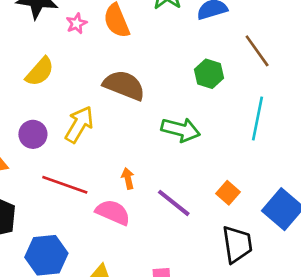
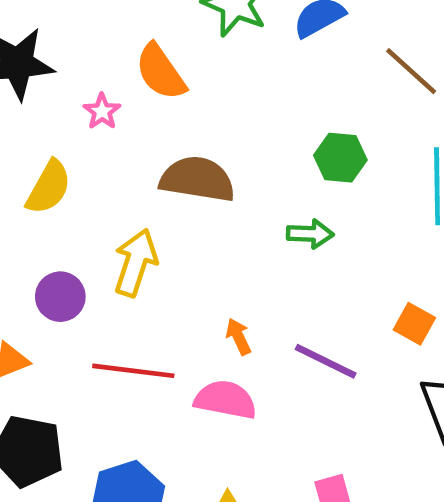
pink star: (76, 23) -> (102, 111), moved
green hexagon: (209, 74) -> (340, 158), moved
green arrow: (181, 130) -> (310, 234), size x0.7

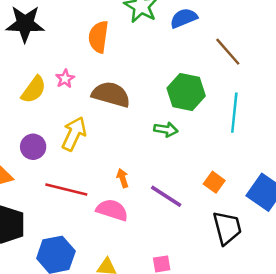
orange semicircle: (161, 72) -> (98, 37), turned 36
pink star: (102, 111) -> (65, 79), moved
green hexagon: (340, 158) -> (186, 92), size x1.4

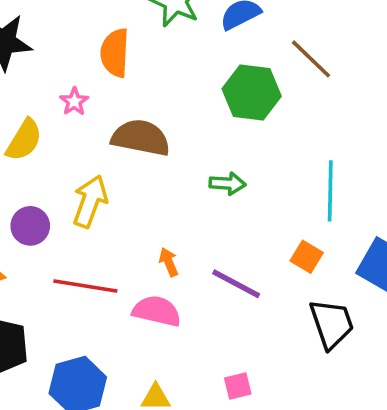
pink star: (65, 79) -> (74, 101), moved
green hexagon: (186, 92) -> (252, 93), moved
cyan line: (234, 113) -> (330, 191), moved

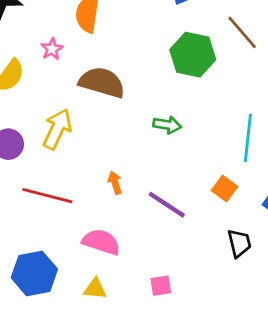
pink semicircle: (157, 311) -> (101, 242), moved
black trapezoid: (332, 324) -> (239, 243), size x0.7

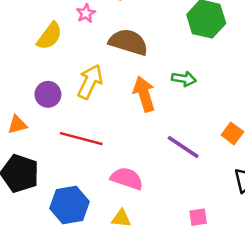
orange arrow: (115, 183) -> (144, 94), moved, size x1.8
pink square: (161, 286) -> (198, 217), moved

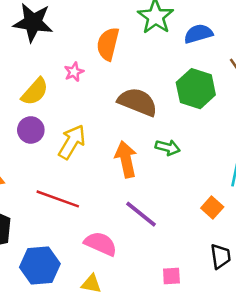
brown semicircle: (128, 42) -> (138, 102), moved
purple circle: (48, 94) -> (31, 130), moved
purple line: (183, 147) -> (141, 214), moved
pink square: (198, 217) -> (171, 276), moved

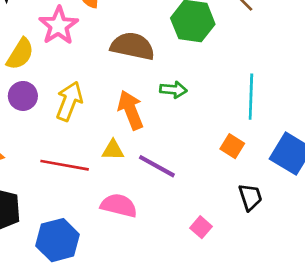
pink star: (74, 72) -> (59, 26), size x1.8
pink square: (171, 276) -> (201, 227), turned -36
yellow triangle: (91, 284) -> (113, 150), moved

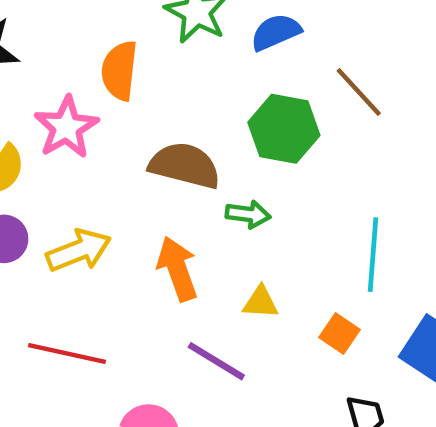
green arrow: (173, 90) -> (248, 214), moved
yellow arrow: (69, 101) -> (79, 250), turned 45
yellow triangle: (113, 150) -> (261, 302), moved

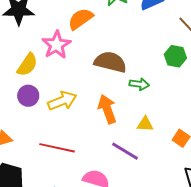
orange semicircle: (119, 71) -> (81, 19), turned 48
green hexagon: (284, 129) -> (175, 56), moved, size x0.7

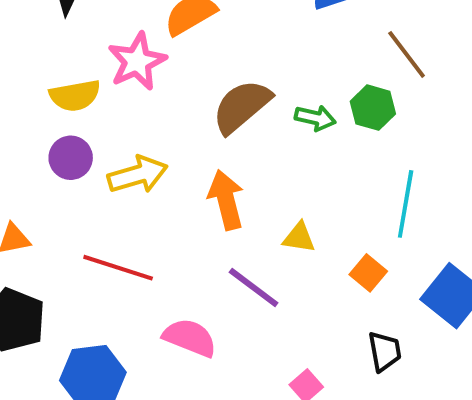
brown semicircle: (110, 62) -> (242, 106), turned -60
yellow semicircle: (27, 65) -> (75, 96), turned 40
green arrow: (139, 84) -> (315, 118), moved

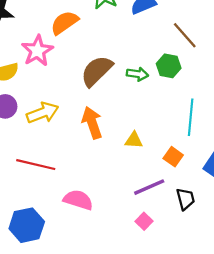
purple line: (254, 288) -> (149, 187), moved, turned -56

